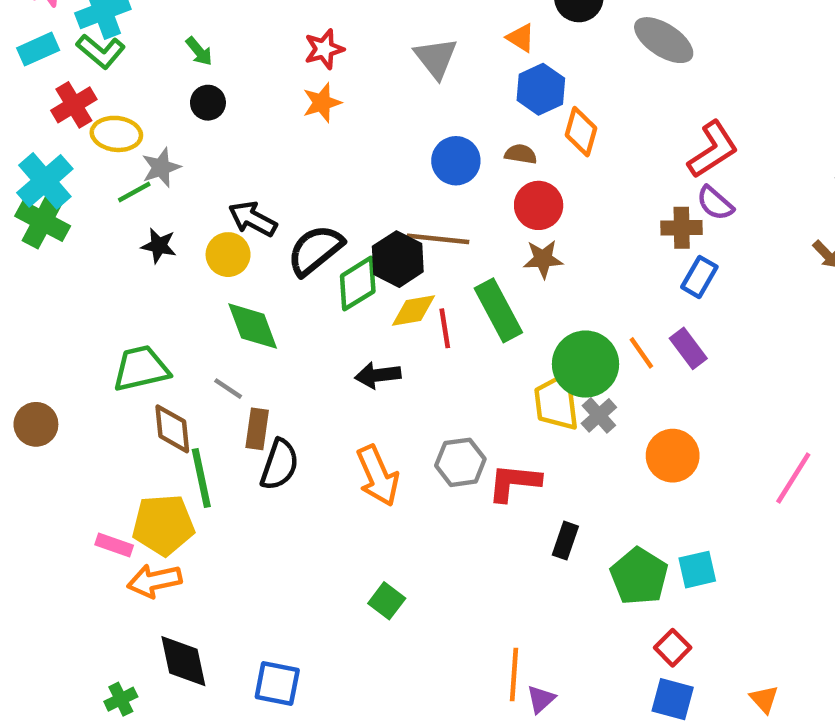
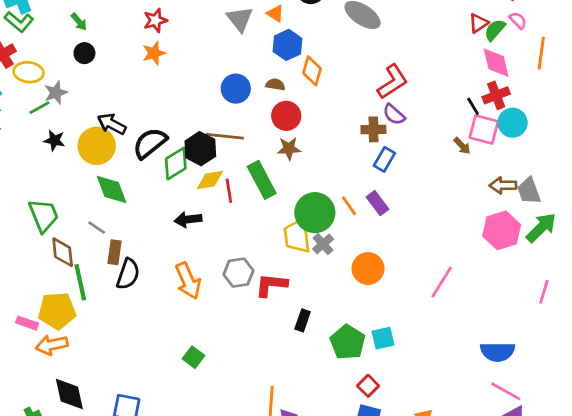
gray triangle: (436, 58) -> (240, 19), moved
yellow circle: (228, 255) -> (97, 146), size x1.4
green trapezoid: (141, 368) -> (44, 215), turned 81

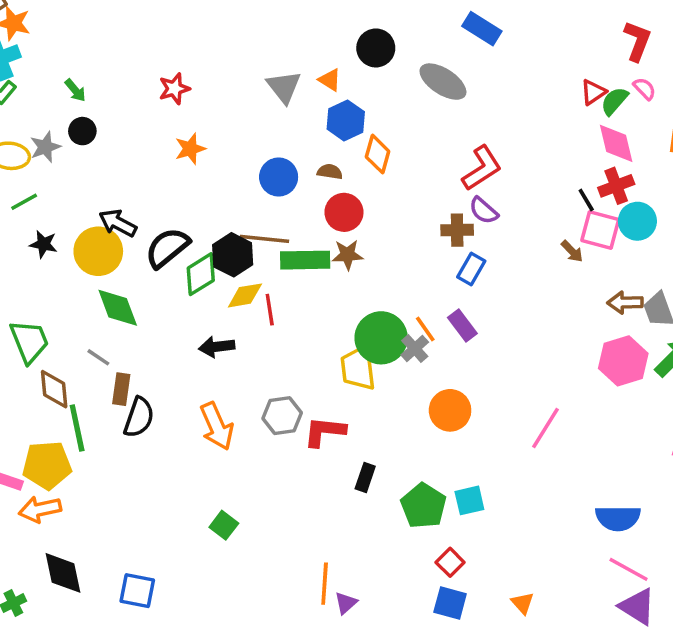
orange star: (154, 53) -> (190, 149), moved
gray star: (56, 93) -> (45, 147), moved
green rectangle: (262, 180) -> (305, 260), moved, turned -63
gray cross: (323, 244) -> (415, 348), moved

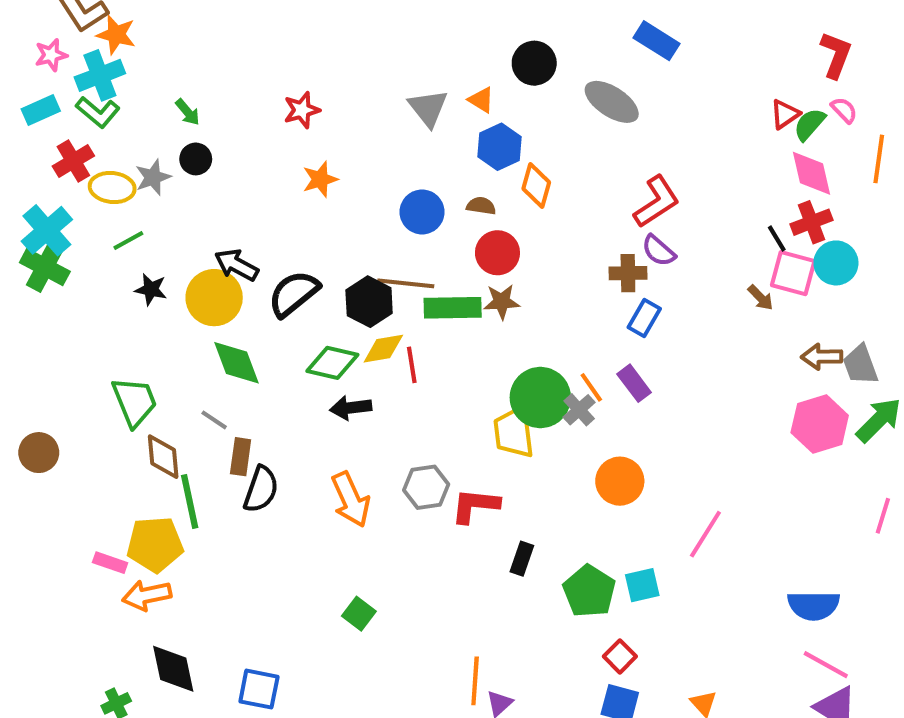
green diamond: (201, 274) -> (332, 363), moved, turned 45
pink line: (545, 428) -> (705, 534), moved

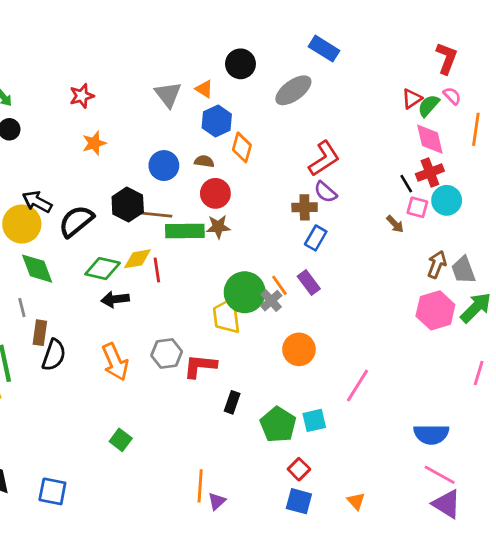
gray ellipse: (612, 102) -> (293, 90), turned -69
pink square: (793, 273) -> (417, 207), size x0.7
black hexagon: (369, 302) -> (128, 205), moved
brown arrow: (822, 357) -> (437, 264), turned 112
gray line: (214, 420) -> (22, 308), turned 42

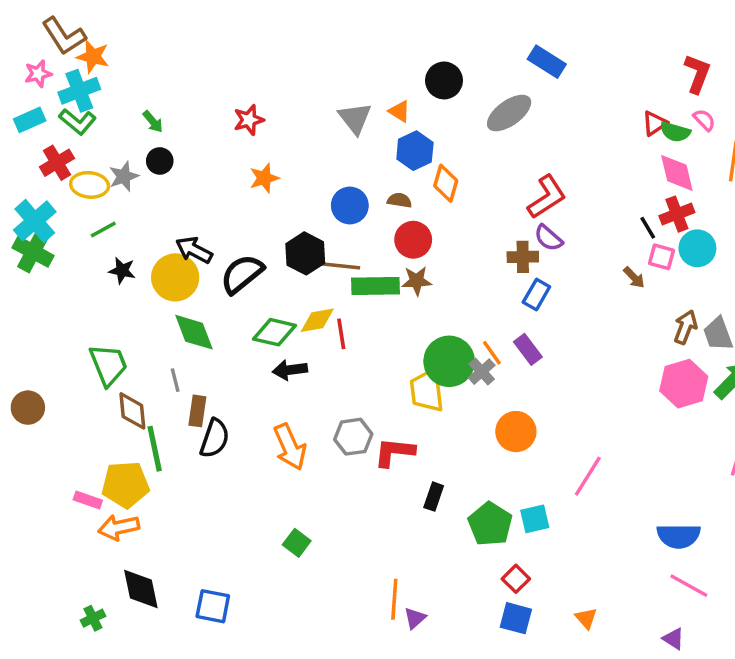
green semicircle: (429, 106) -> (675, 132), turned -115
purple triangle: (447, 504) -> (673, 639), moved, size x0.6

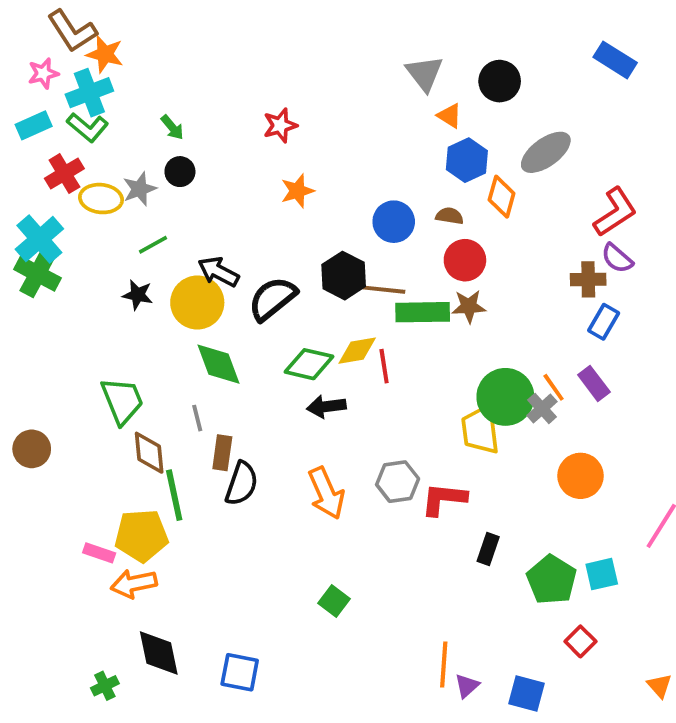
gray ellipse: (509, 113) -> (546, 152), moved
gray triangle: (355, 118) -> (425, 73), moved
green line: (103, 229) -> (153, 245), moved
blue square: (516, 618) -> (527, 693), moved

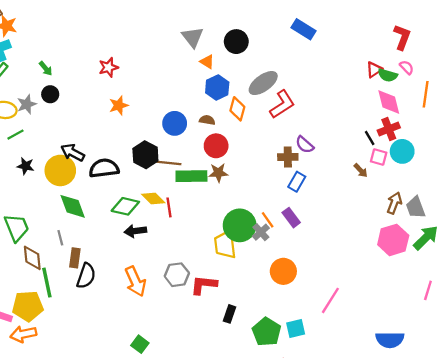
red L-shape: (615, 212) -> (282, 104), moved
green line: (153, 245) -> (15, 135), moved
black semicircle: (272, 299) -> (104, 168), turned 32
yellow diamond: (357, 351) -> (153, 198), turned 55

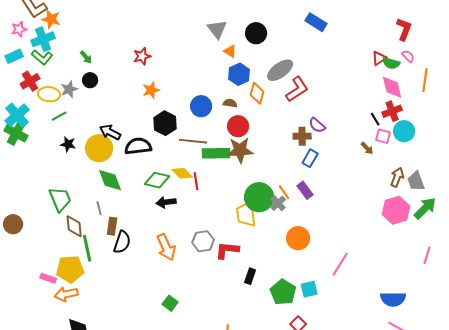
black hexagon: (145, 155) -> (165, 123), moved
brown star: (218, 173) -> (240, 150), size x1.5

